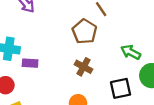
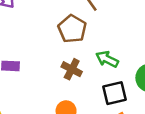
green arrow: (131, 52) -> (107, 59), moved

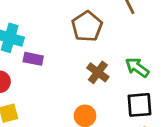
brown pentagon: (72, 29) -> (87, 26), moved

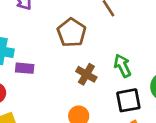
green arrow: (137, 67) -> (122, 66), turned 35

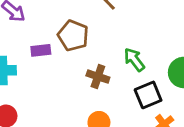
purple rectangle: (25, 68) -> (41, 50), moved

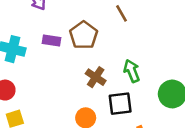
black square: (148, 95) -> (120, 104), moved

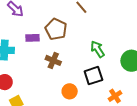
brown cross: (96, 77) -> (53, 60), moved

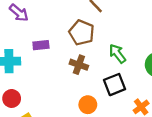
brown pentagon: (56, 29) -> (82, 33), moved
brown cross: (53, 60) -> (79, 65), moved

